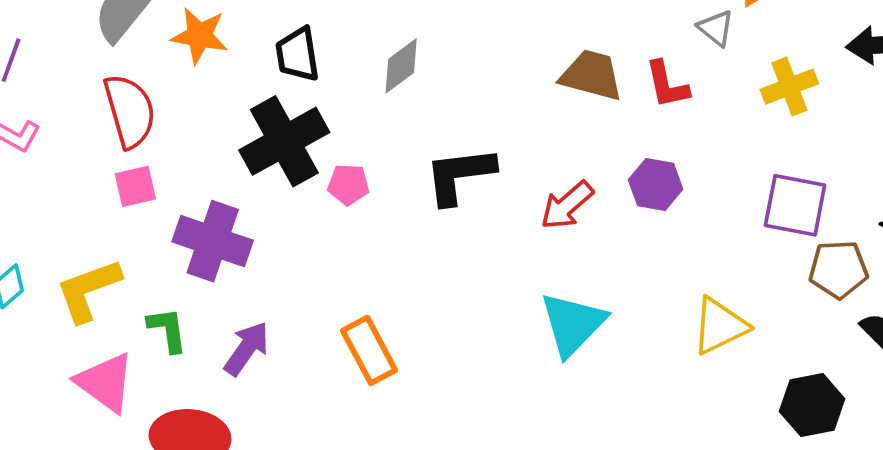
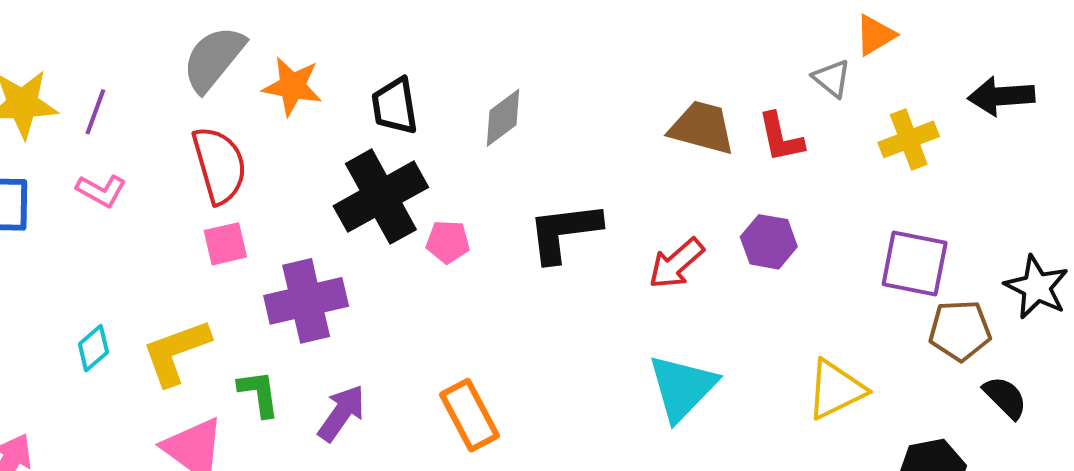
purple cross: (213, 241) -> (306, 301), turned -32

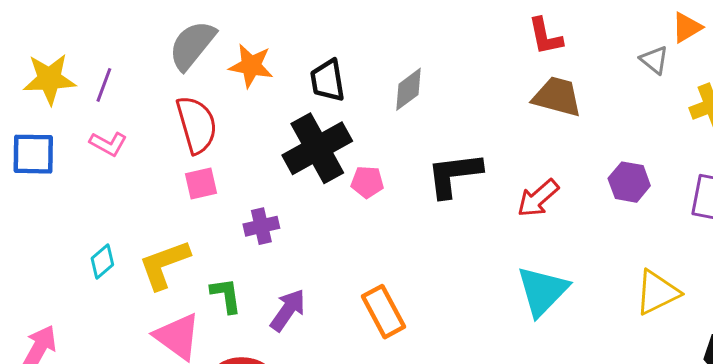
red L-shape: (781, 137) -> (545, 36), moved
purple hexagon: (769, 242) -> (629, 182), moved
purple cross: (306, 301) -> (261, 226), size x0.6

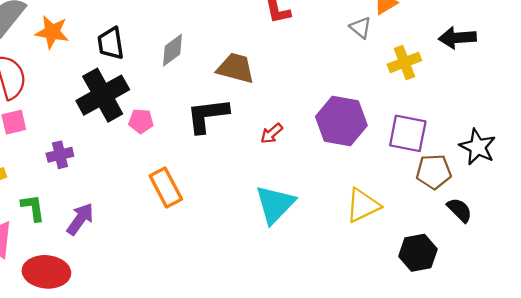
brown trapezoid: (557, 97) -> (236, 68), moved
purple hexagon: (629, 182) -> (341, 121), size x1.6
red arrow: (538, 198) -> (272, 133), size x0.7
orange rectangle: (383, 312) -> (166, 187), moved

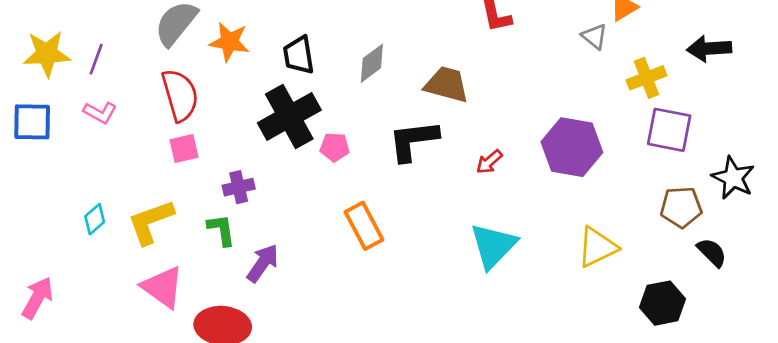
purple square: (408, 133) -> (669, 130), moved
green L-shape: (33, 208) -> (221, 230), moved

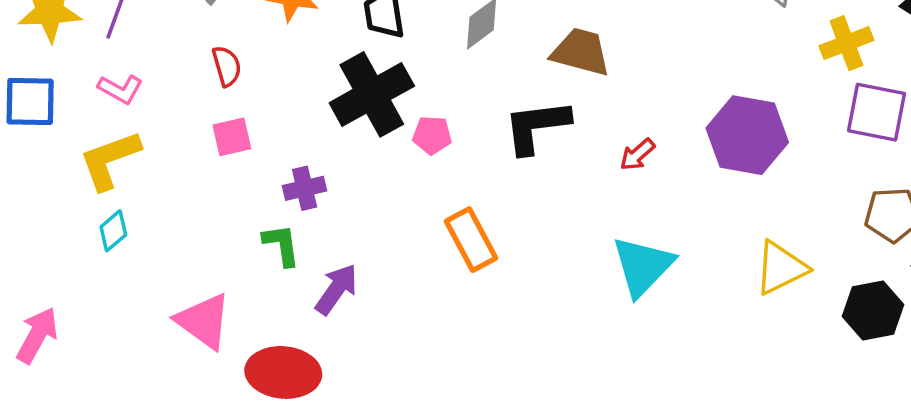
red semicircle: (180, 95) -> (227, 66), size x0.6
yellow L-shape: (151, 222) -> (110, 160), moved
black hexagon: (662, 303) -> (873, 310), moved

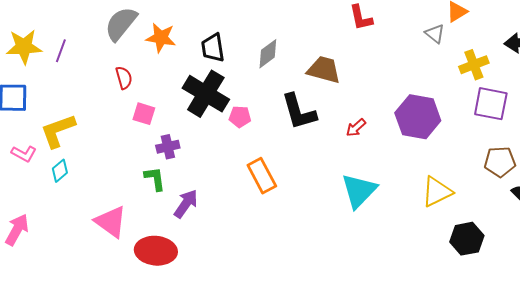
pink L-shape: (120, 89) -> (24, 154), moved
black cross: (372, 94) -> (206, 94), turned -30
black L-shape: (537, 126) -> (299, 112), turned -99
pink square: (232, 137) -> (144, 114), moved, turned 30
black hexagon: (873, 310) -> (467, 239), moved

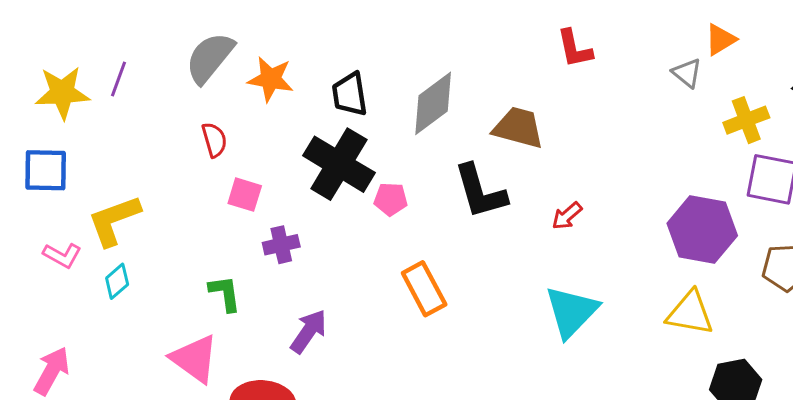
purple line: (61, 51) -> (119, 79), moved
gray diamond: (268, 54) -> (433, 103), size x1.4
purple hexagon: (418, 117) -> (702, 230), moved
green L-shape: (155, 179) -> (225, 293), moved
yellow triangle: (437, 192) -> (690, 313), turned 36

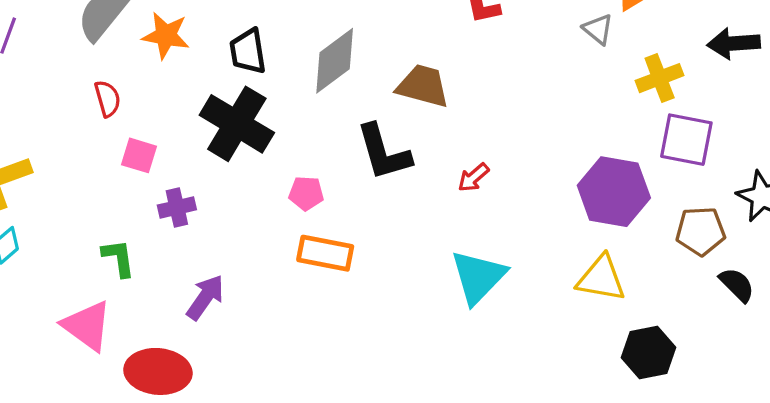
pink pentagon: (391, 199) -> (306, 193), moved
orange rectangle: (424, 289) -> (325, 253), turned -51

